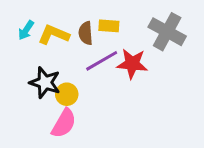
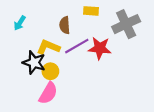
yellow rectangle: (109, 26) -> (91, 11), moved
gray cross: (167, 32) -> (126, 24), turned 36
yellow L-shape: (54, 35) -> (48, 47), moved

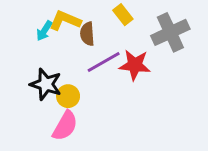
yellow rectangle: (91, 11) -> (123, 15), turned 48
cyan arrow: (20, 23) -> (44, 31), moved
yellow L-shape: (48, 47) -> (65, 20), moved

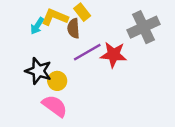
yellow rectangle: (123, 15) -> (82, 12), moved
pink semicircle: (65, 126) -> (55, 106), turned -84

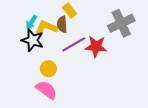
yellow L-shape: (55, 17) -> (46, 27), moved
black star: (38, 71) -> (33, 40), moved

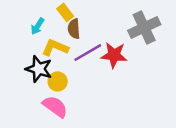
yellow rectangle: (70, 11) -> (65, 12), moved
yellow L-shape: (46, 27) -> (55, 48), moved
black star: (33, 40) -> (39, 69), moved

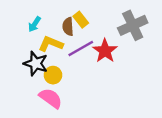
yellow rectangle: (65, 12) -> (81, 20), moved
red star: (114, 55) -> (105, 51), turned 30

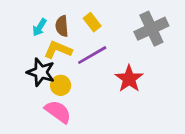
brown semicircle: (68, 27) -> (62, 26), moved
red star: (105, 51) -> (129, 79), moved

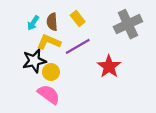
black star: (41, 72) -> (34, 61), turned -30

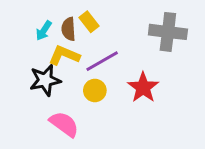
yellow rectangle: (78, 18) -> (89, 22), moved
gray cross: (128, 24) -> (168, 32), turned 32
yellow circle: (51, 72) -> (95, 90), moved

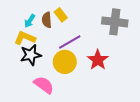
yellow L-shape: (64, 55) -> (25, 38), moved
yellow circle: (95, 90) -> (65, 62), size x1.5

